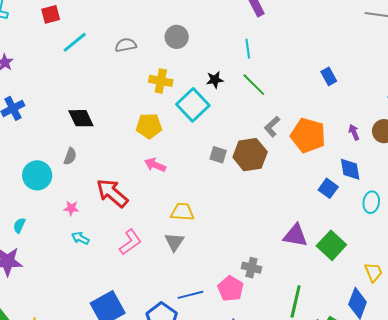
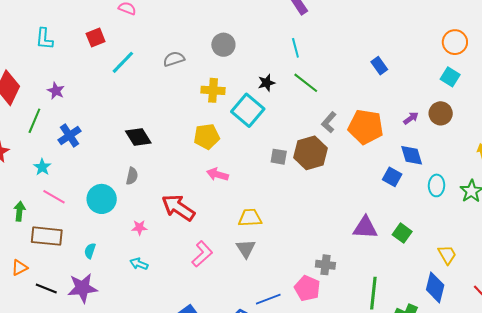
purple arrow: (354, 132) -> (411, 118), turned 84
cyan arrow: (80, 238) -> (139, 264), moved
green square: (331, 245) -> (402, 233), size x0.7

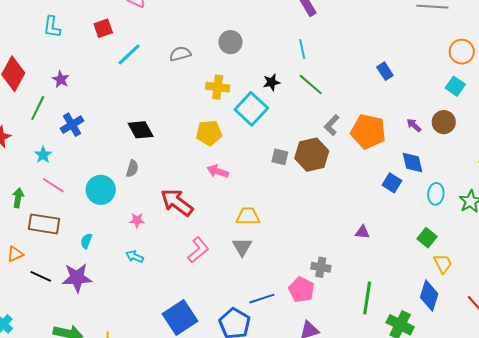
purple arrow: (411, 118) -> (414, 125), turned -105
purple triangle: (365, 228) -> (362, 232), size x0.6
green square: (402, 233) -> (427, 238), moved

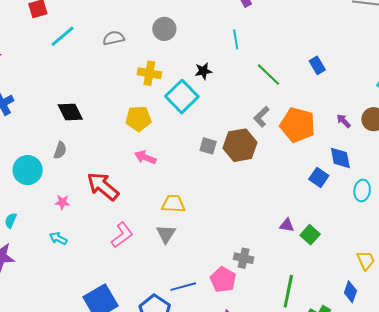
green line: (311, 85) -> (268, 75), moved
green square: (427, 238) -> (310, 235), moved
blue diamond: (429, 296) -> (350, 292), size x0.7

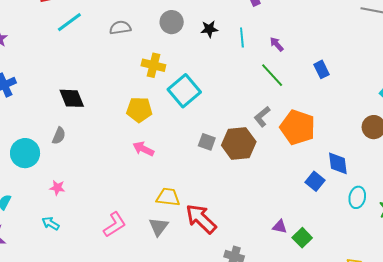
black star: (203, 71) -> (209, 29), moved
purple arrow: (344, 121) -> (277, 44), moved
red arrow: (103, 186) -> (201, 219), moved

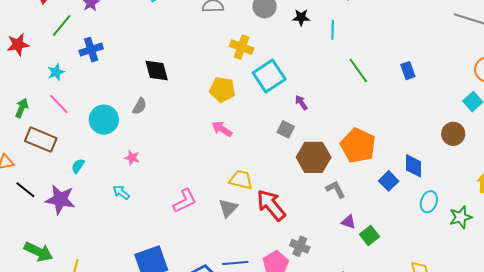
purple arrow: (277, 44) -> (301, 103), moved
gray L-shape: (262, 117) -> (336, 189), moved, turned 95
orange pentagon: (298, 127) -> (358, 145), moved
brown hexagon: (239, 144) -> (314, 157), moved

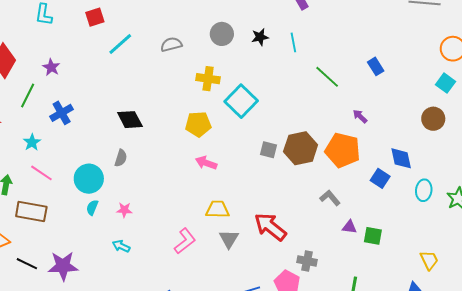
purple arrow: (301, 103) -> (360, 116), moved
brown hexagon: (314, 157) -> (301, 148), moved
cyan semicircle: (78, 166) -> (92, 207), moved
yellow trapezoid: (241, 180) -> (217, 209), moved
green square: (369, 236) -> (373, 236), turned -30

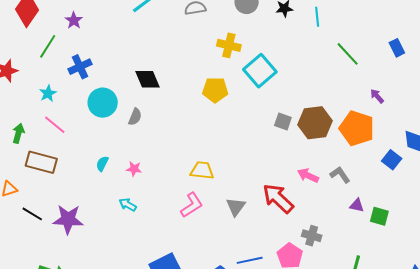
pink arrow: (206, 163) -> (308, 175), moved
cyan circle: (89, 179) -> (103, 103), moved
yellow trapezoid: (217, 209) -> (202, 170), moved

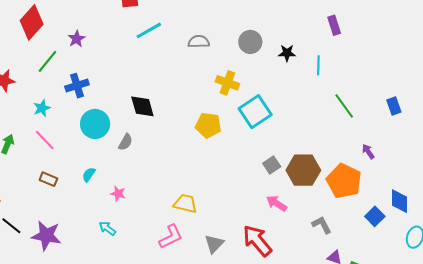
gray square: (283, 122) -> (272, 165), turned 30
brown rectangle: (41, 162) -> (48, 179), moved, size x0.6
cyan semicircle: (102, 164) -> (89, 175), moved
pink arrow: (308, 175) -> (277, 203), moved

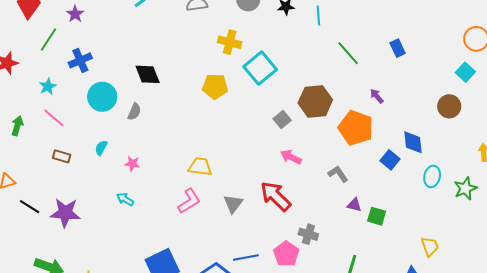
brown hexagon: (303, 170) -> (315, 101), moved

